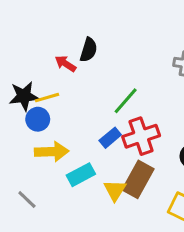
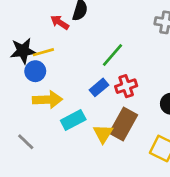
red cross: (141, 136) -> (126, 86), size x0.7

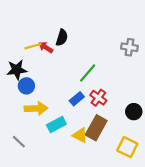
yellow line: (43, 52) -> (33, 46), moved
red cross: (126, 86) -> (98, 98), turned -35
yellow triangle: (103, 134) -> (80, 135), turned -35

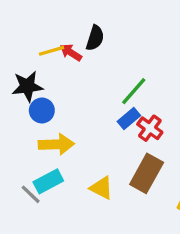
blue rectangle: (77, 99) -> (129, 119), moved
cyan rectangle: (56, 125) -> (48, 181), moved
yellow triangle: (80, 135) -> (101, 188), moved

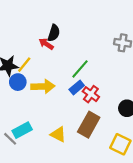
yellow line: (52, 51) -> (24, 65), moved, turned -35
red arrow: (71, 52) -> (46, 44), moved
yellow arrow: (56, 144) -> (43, 86), moved

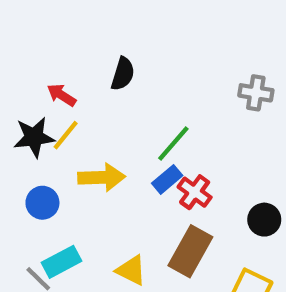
red arrow: (46, 44) -> (61, 95), moved
blue circle: (18, 82) -> (42, 203), moved

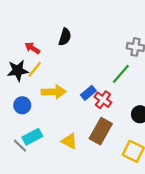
green line: (173, 144) -> (121, 74), moved

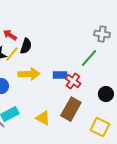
black semicircle: (65, 37) -> (26, 46), moved
blue rectangle: (88, 93) -> (60, 75), turned 40

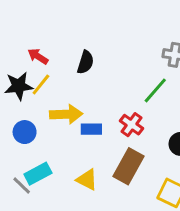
black semicircle: (26, 46) -> (85, 62), moved
blue rectangle: (60, 75) -> (91, 129), moved

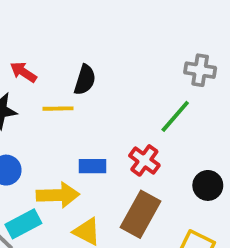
yellow line: (41, 85) -> (58, 109), moved, turned 50
yellow arrow: (66, 114) -> (58, 195), moved

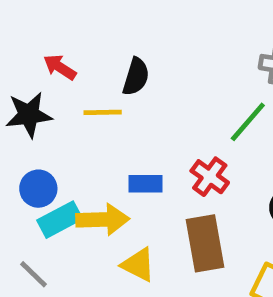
brown rectangle: (141, 214) -> (205, 243), turned -39
cyan rectangle: (23, 224) -> (60, 220), moved

